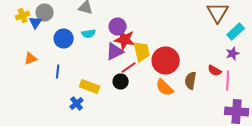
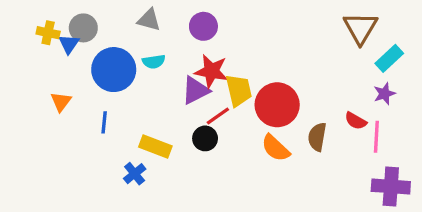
yellow cross: (23, 16) -> (48, 33), turned 32
purple circle: (118, 26) -> (203, 26), moved
blue circle: (64, 38) -> (114, 70), size x1.4
orange triangle: (31, 58) -> (61, 102), turned -32

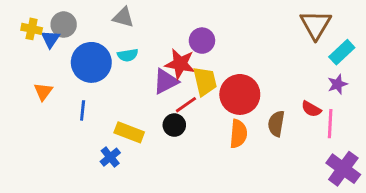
purple circle: (203, 26) -> (202, 41), moved
orange semicircle: (276, 148) -> (238, 134), turned -128
purple cross: (391, 186) -> (343, 169), turned 32

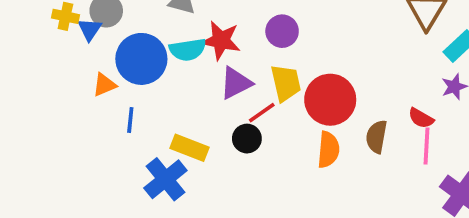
cyan semicircle: (128, 55) -> (188, 50), size x1.4
red star: (180, 64) -> (221, 40), moved
orange triangle: (43, 92) -> (104, 85), moved, turned 30
pink line: (330, 124) -> (426, 146), moved
blue cross: (110, 157) -> (165, 179), size x1.6

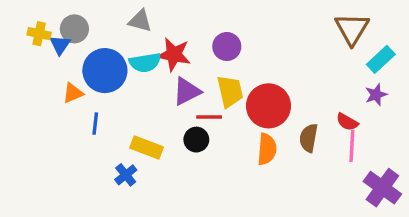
red line: (262, 113) -> (209, 117), turned 35
blue cross: (165, 179) -> (126, 175), size x0.6

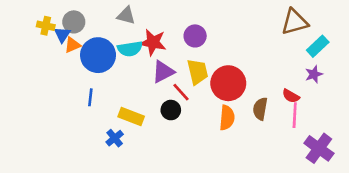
brown triangle: (352, 29) -> (295, 22), turned 44
orange triangle: (73, 93) -> (72, 45), moved
red line: (209, 117) -> (181, 92), turned 48

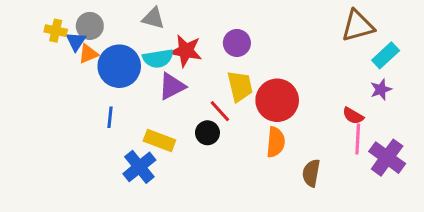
purple triangle: (163, 72) -> (172, 86), moved
brown semicircle: (260, 109) -> (311, 173), moved
blue cross: (115, 138) -> (139, 167), size x1.5
purple cross: (319, 148) -> (387, 158), moved

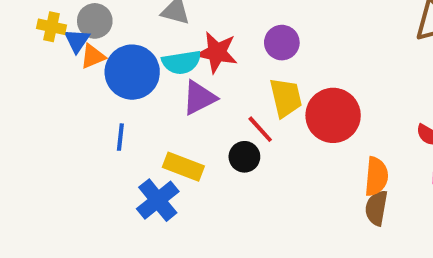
orange semicircle: (276, 142) -> (376, 176), moved

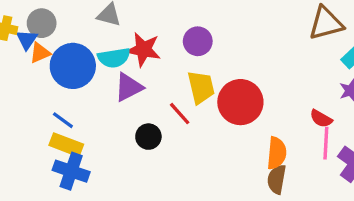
blue line: (120, 137) -> (63, 120), turned -60
black circle: (244, 157) -> (148, 137), moved
yellow rectangle: (183, 167) -> (66, 145), moved
blue cross: (158, 200) -> (71, 171), moved, turned -32

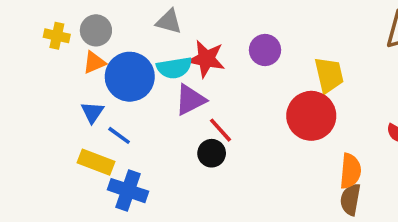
blue triangle: (27, 40) -> (92, 112), moved
yellow trapezoid: (201, 87) -> (329, 75), moved
red line: (180, 114) -> (221, 130), moved
yellow rectangle: (66, 145) -> (96, 162), moved

